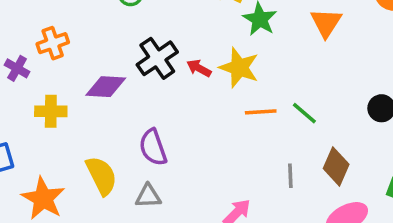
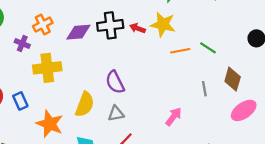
black cross: (157, 58) -> (110, 25), turned 35
purple diamond: (106, 87) -> (78, 32), moved
yellow cross: (51, 111) -> (47, 68), size x1.4
yellow semicircle: (101, 176) -> (85, 104), turned 55

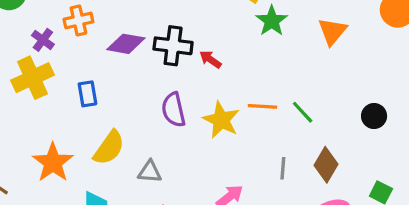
yellow star: (163, 24) -> (221, 120), moved
yellow cross: (47, 68) -> (32, 78), moved, turned -32
purple semicircle: (115, 82) -> (174, 110), moved
blue rectangle: (20, 101) -> (87, 94), moved

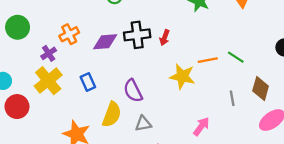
purple cross: (43, 40) -> (49, 53), turned 35
red arrow: (210, 59) -> (165, 38), turned -91
purple semicircle: (174, 110) -> (133, 91), moved

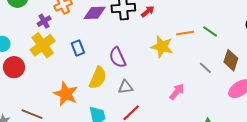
red arrow: (165, 38) -> (148, 11), turned -152
gray line: (232, 98) -> (205, 68), turned -40

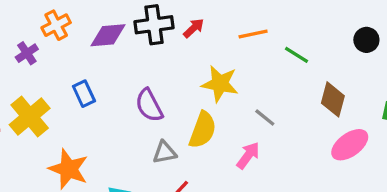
orange line: (185, 33) -> (253, 34), moved
yellow cross: (43, 45) -> (30, 117), moved
gray line: (205, 68) -> (265, 117), moved
yellow semicircle: (98, 78) -> (203, 130), moved

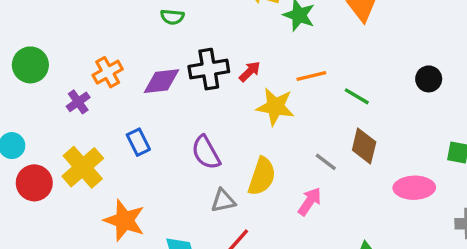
yellow star: (220, 84) -> (275, 107), moved
brown diamond: (333, 99) -> (364, 146), moved
pink ellipse: (350, 145) -> (414, 188), turned 36

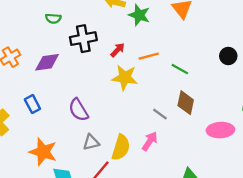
black cross: (209, 69) -> (83, 39), moved
red arrow: (250, 71) -> (118, 50), moved
yellow semicircle: (262, 176) -> (121, 147), moved
orange star: (124, 220) -> (43, 152), moved

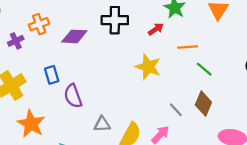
red arrow: (118, 50) -> (156, 29), moved
orange line: (149, 56) -> (188, 47), moved
purple semicircle: (78, 110) -> (73, 96), moved
orange star: (43, 152) -> (31, 124), moved

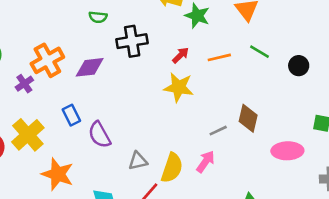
orange cross: (39, 24) -> (47, 60), size x1.4
red arrow: (156, 29) -> (181, 55), moved
green line: (204, 69) -> (260, 52), moved
gray line: (176, 110) -> (218, 131), turned -63

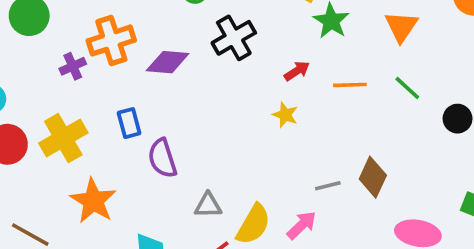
black cross: (132, 41) -> (234, 38), turned -32
yellow star: (179, 87) -> (285, 115), size x0.6

